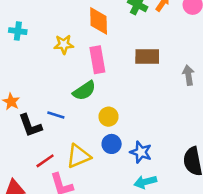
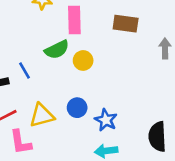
blue line: (56, 115) -> (24, 70), turned 35
yellow circle: (109, 117) -> (83, 60), moved

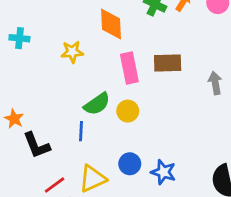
pink rectangle: (74, 20) -> (129, 68), moved
blue line: (24, 70) -> (81, 131), moved, turned 42

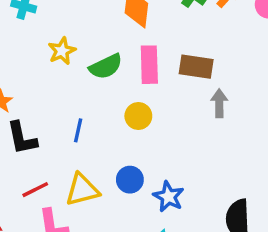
yellow star: (72, 52) -> (62, 51), moved, turned -30
gray arrow: (215, 83) -> (219, 103), moved
green semicircle: (97, 104) -> (106, 67), moved

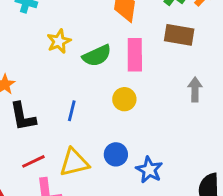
brown rectangle: (196, 67) -> (179, 35), moved

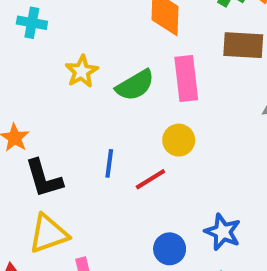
blue circle: (116, 154) -> (170, 249), moved
red line: (33, 161) -> (150, 179), moved
yellow triangle: (74, 162) -> (48, 234), moved

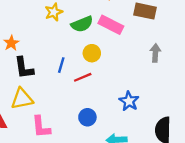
pink rectangle: (186, 79) -> (111, 25), turned -65
yellow circle: (179, 140) -> (92, 53), moved
blue star: (223, 232) -> (129, 101), moved

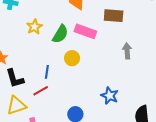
green semicircle: (82, 24) -> (60, 34), turned -30
red line: (83, 77) -> (41, 91), moved

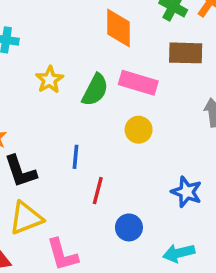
yellow circle: (72, 58) -> (139, 130), moved
red line: (41, 91) -> (98, 191), moved, turned -42

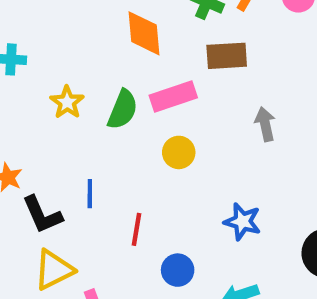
pink rectangle: (138, 83) -> (173, 96), turned -30
blue line: (75, 157) -> (90, 194), moved

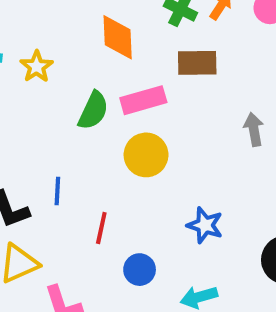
yellow star: (67, 102) -> (37, 67), moved
gray arrow: (265, 124) -> (254, 129), moved
yellow circle: (179, 152) -> (146, 155), size x1.4

